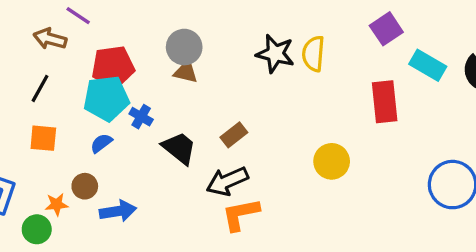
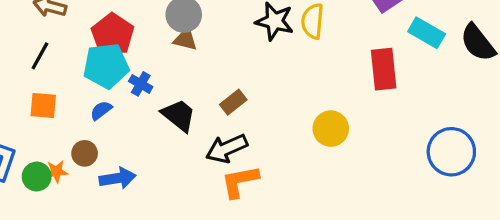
red pentagon: (113, 67) -> (113, 34), turned -30
green circle: (37, 229) -> (37, 177), moved

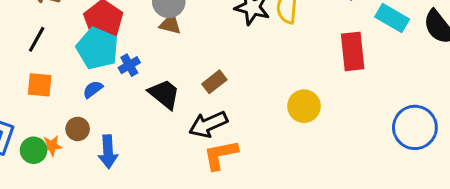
cyan pentagon: (106, 66) -> (97, 48), turned 30
blue cross: (141, 84) -> (129, 65), turned 30
blue arrow: (118, 178) -> (108, 152), turned 96

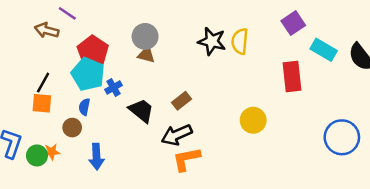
black line: (37, 39) -> (43, 83), moved
blue semicircle: (93, 89) -> (84, 107), turned -42
brown circle: (78, 129) -> (72, 128), moved

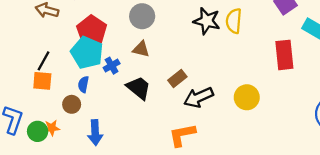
brown triangle: (146, 55) -> (141, 49), moved
black arrow: (177, 135) -> (199, 97), moved

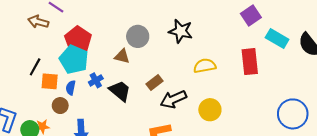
gray circle: (142, 16) -> (138, 36), moved
yellow semicircle: (234, 21) -> (205, 66), moved, turned 75
blue cross: (112, 66) -> (96, 80), moved
orange square: (42, 81) -> (50, 81), moved
yellow circle: (247, 97) -> (210, 110), moved

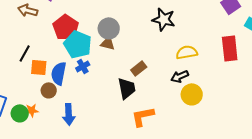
gray circle: (138, 36) -> (109, 28), moved
cyan pentagon: (74, 59) -> (78, 44), moved
blue semicircle: (71, 88) -> (59, 73), size x1.6
black trapezoid: (120, 91) -> (127, 88), moved, turned 40
black arrow: (173, 99) -> (180, 76), moved, size x0.7

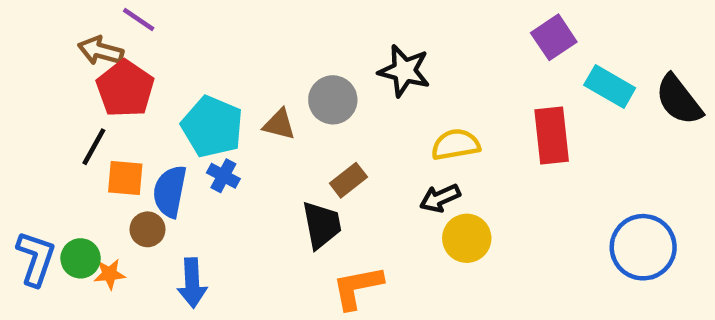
red pentagon: (66, 27) -> (125, 89), moved
gray circle: (109, 28) -> (333, 100), moved
blue cross: (83, 66) -> (223, 176), turned -32
green circle: (20, 113) -> (81, 258), moved

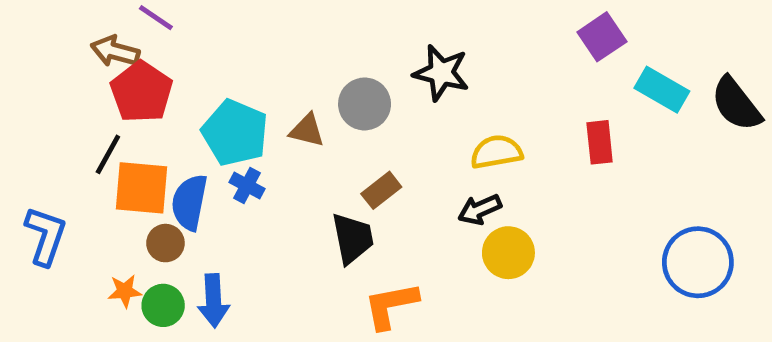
red rectangle: (552, 136) -> (600, 142), size x0.7
orange square: (125, 178) -> (142, 188), size x1.4
blue L-shape: (36, 258) -> (46, 236), moved
green circle: (81, 258) -> (163, 305), moved

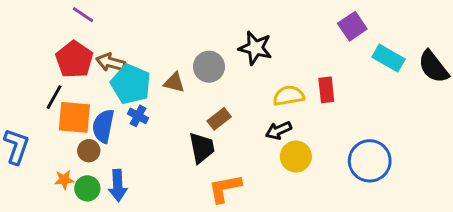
brown arrow: (115, 51) -> (111, 62), moved
red rectangle: (600, 142) -> (326, 90), moved
blue circle: (698, 262) -> (370, 161), moved

